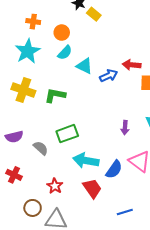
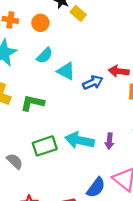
orange circle: (62, 33) -> (40, 23), moved
cyan arrow: (86, 160) -> (80, 140), moved

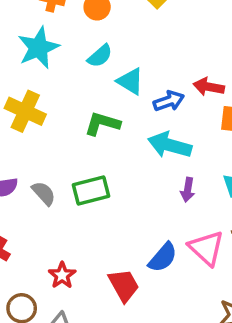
green L-shape: (32, 103) -> (102, 124), moved
cyan arrow: (80, 140) -> (170, 145), moved
gray semicircle: (15, 161) -> (44, 193), moved

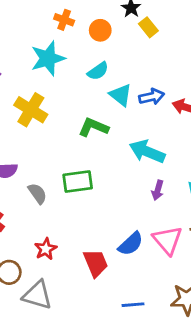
blue arrow: (169, 101) -> (152, 97), moved
gray semicircle: (44, 193) -> (37, 193), moved

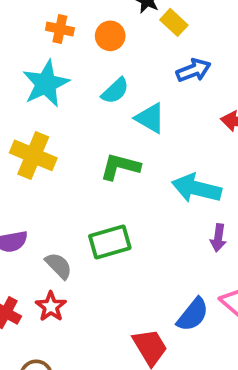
blue arrow: (152, 97) -> (193, 70), moved
red star: (46, 249) -> (51, 307), moved

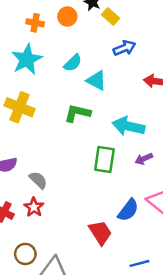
orange circle: (110, 36) -> (67, 16), moved
purple arrow: (218, 238) -> (144, 159), turned 60
green rectangle: (110, 242) -> (104, 160), moved, turned -64

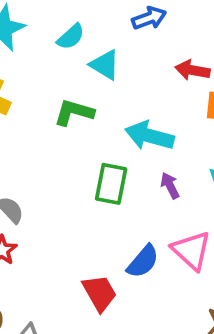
purple arrow: (144, 159) -> (170, 186), turned 84

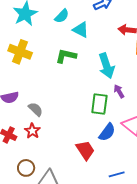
cyan arrow: (150, 136) -> (107, 66), turned -120
green rectangle: (111, 184) -> (99, 104), moved

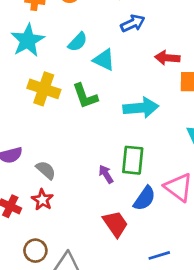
yellow cross: (20, 52) -> (44, 89), moved
green L-shape: (66, 56) -> (85, 96), turned -120
cyan arrow: (107, 66) -> (141, 108), turned -75
purple arrow: (119, 91) -> (106, 174), moved

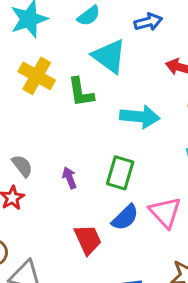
cyan semicircle: (78, 42) -> (89, 16), moved
cyan triangle: (104, 60) -> (109, 56), size x1.4
purple arrow: (106, 174) -> (69, 178), moved

